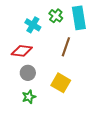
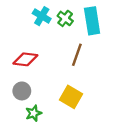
cyan cross: (33, 25) -> (42, 16), moved
gray circle: (28, 73) -> (22, 91), moved

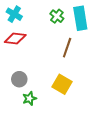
cyan cross: (42, 16) -> (14, 14), moved
red diamond: (25, 59) -> (15, 39), moved

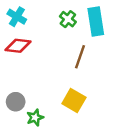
gray circle: (19, 79) -> (16, 102), moved

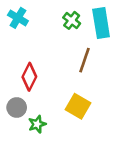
red diamond: (18, 46) -> (29, 77), moved, turned -70

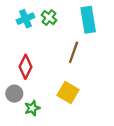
cyan cross: (18, 18) -> (25, 19), moved, turned 36
green cross: (72, 20) -> (49, 18), moved

